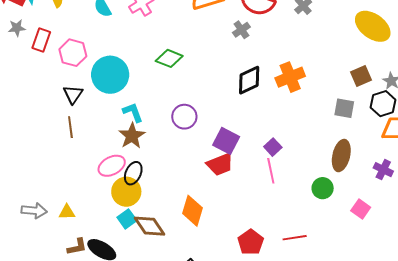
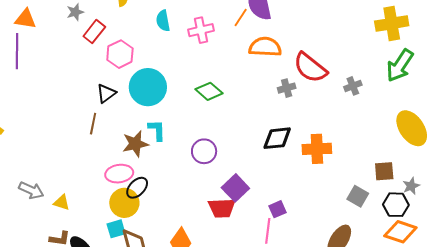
gray star: (17, 28) -> (75, 12), turned -30
brown star: (132, 136) -> (135, 144), moved

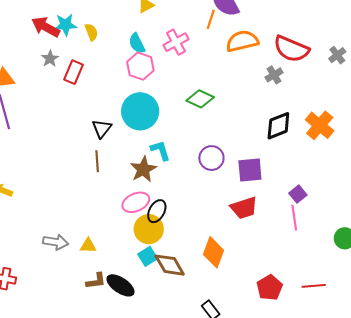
pink hexagon: (120, 54) -> (140, 66), moved
orange cross: (317, 149) -> (320, 125), turned -32
purple square: (235, 188) -> (250, 170), moved, turned -36

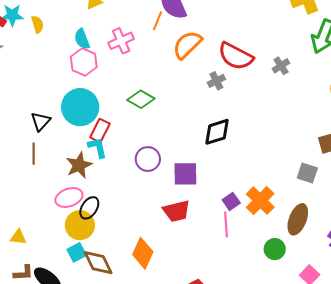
orange semicircle: (242, 41) -> (187, 45), turned -36
red rectangle: (74, 72) -> (100, 131), moved
orange cross: (320, 125) -> (260, 201), moved

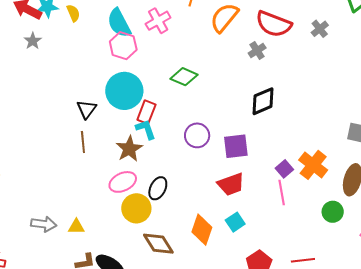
cyan semicircle: (82, 39) -> (119, 23), size x1.4
black ellipse: (89, 208) -> (158, 188), moved
cyan square: (77, 252) -> (235, 222), moved

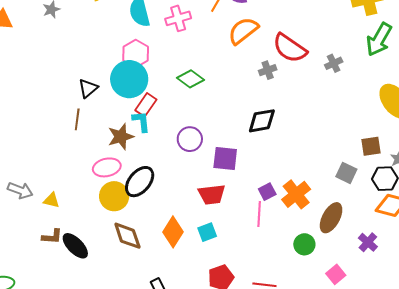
pink hexagon: (123, 46) -> (136, 54), moved
black ellipse: (158, 188) -> (140, 182), size x1.4

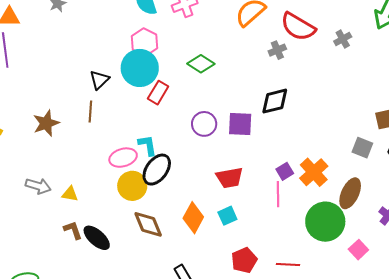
cyan L-shape: (141, 121) -> (147, 145), moved
brown star: (121, 137) -> (46, 123), moved
purple square: (225, 159) -> (240, 124), moved
brown L-shape: (52, 237) -> (73, 230), turned -110
green circle: (304, 244) -> (325, 222), size x1.8

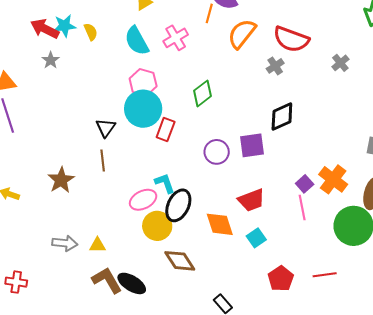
gray cross: (343, 39) -> (340, 63), moved
green diamond: (201, 64) -> (202, 93), turned -60
orange diamond: (193, 218) -> (220, 224), moved, turned -36
brown L-shape: (73, 230) -> (107, 280), size x1.5

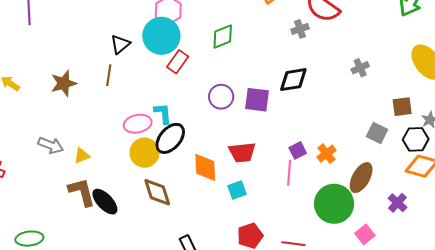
gray cross: (340, 63) -> (360, 68), moved
orange cross: (333, 179) -> (326, 154), size x0.7
yellow triangle: (97, 245) -> (82, 156), turned -36

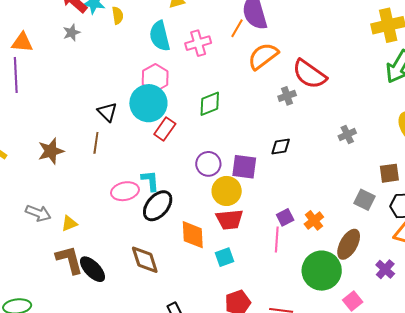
black triangle: (120, 44) -> (107, 112), turned -35
black diamond: (293, 80) -> (281, 146), size x0.7
yellow circle: (145, 153) -> (227, 191), moved

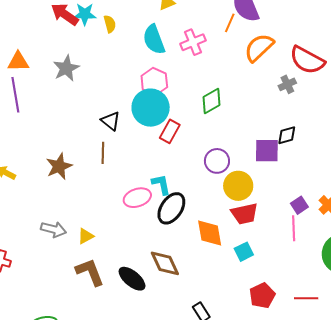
gray star: (72, 33) -> (66, 68), moved, size x1.5
purple square: (244, 167) -> (267, 151), moved
black ellipse: (93, 269) -> (132, 279), moved

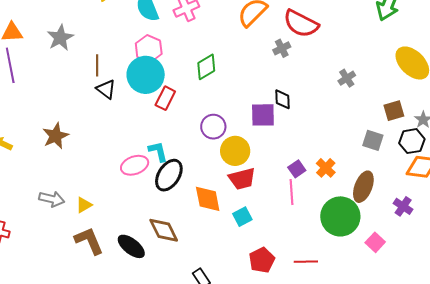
black diamond: (287, 135) -> (282, 99), turned -75
brown line: (103, 153) -> (97, 65), moved

